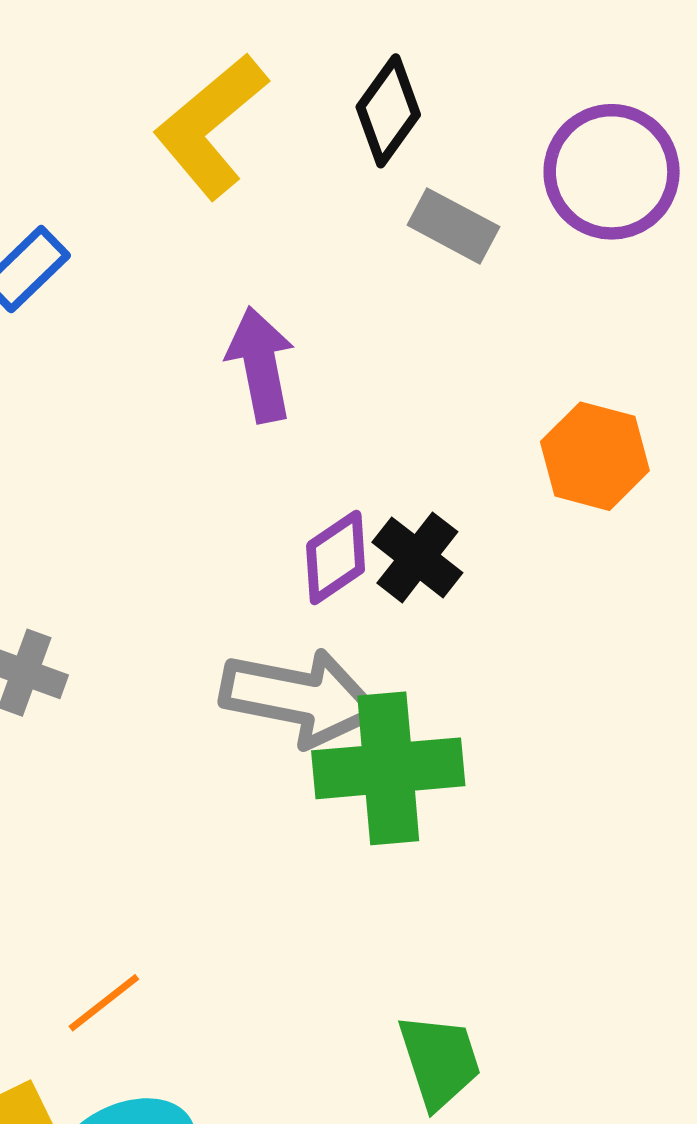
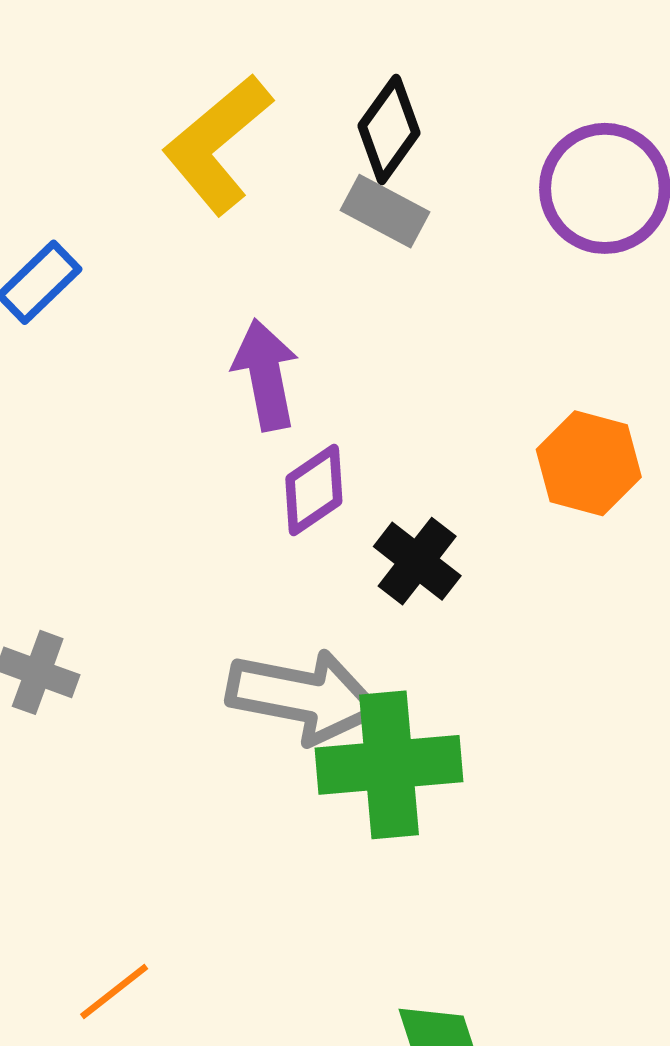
gray rectangle: (453, 226) -> (385, 211), moved
purple diamond: (336, 557) -> (314, 490), moved

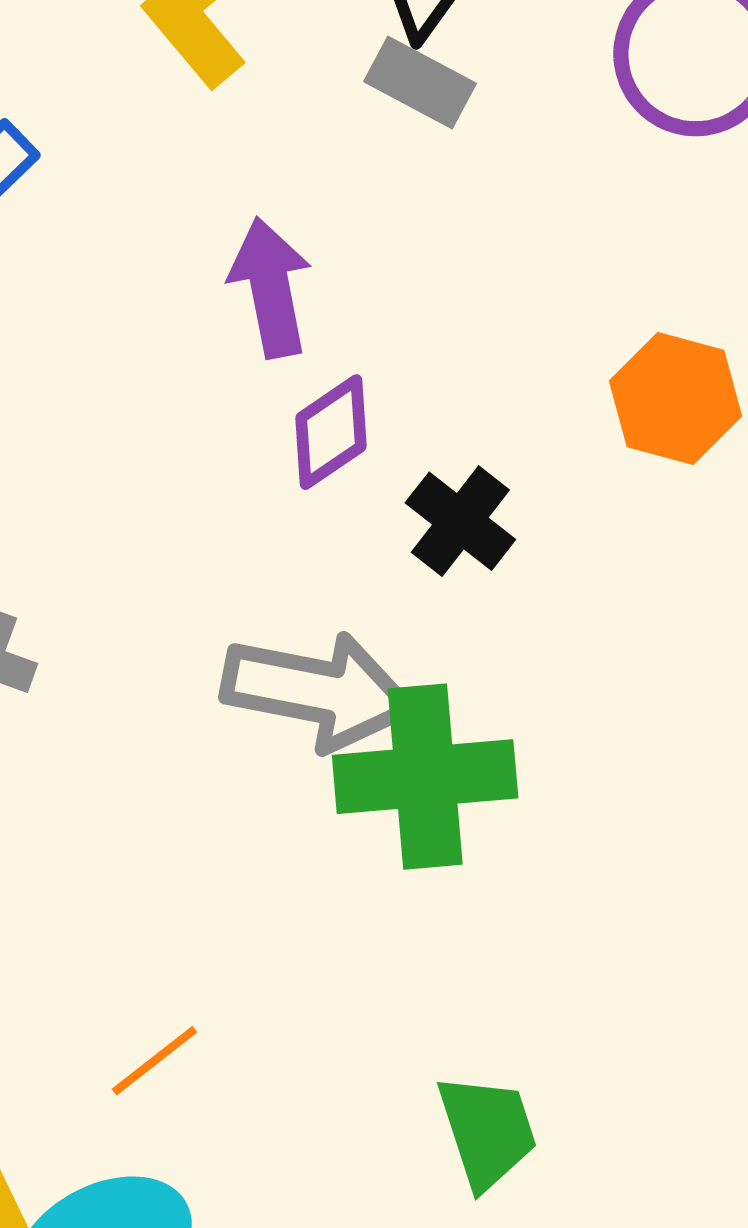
orange line: (114, 991) -> (155, 1061), moved

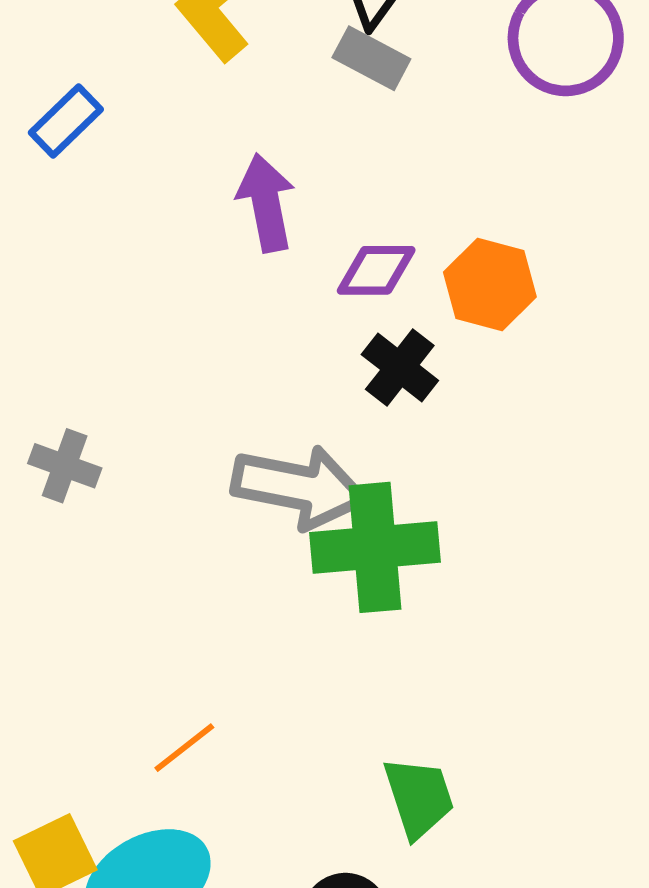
orange hexagon: (675, 398) -> (490, 285), moved
purple diamond: (331, 432) -> (376, 270), moved, turned 34

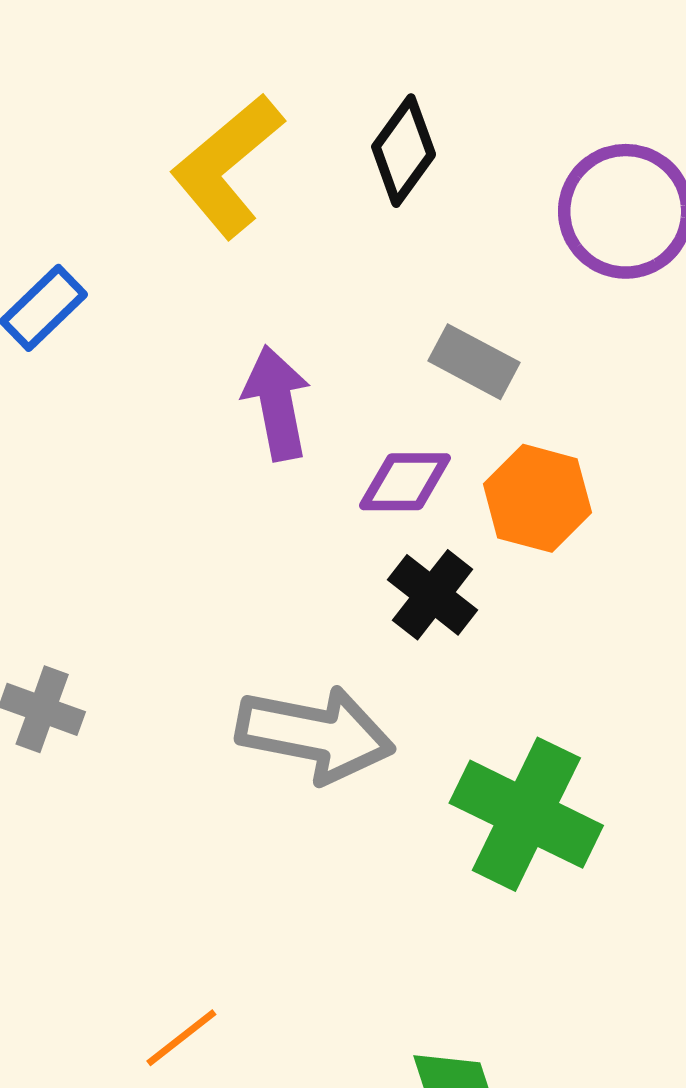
gray rectangle: (371, 58) -> (474, 362), moved
green cross: (375, 547) -> (526, 814), moved, turned 31

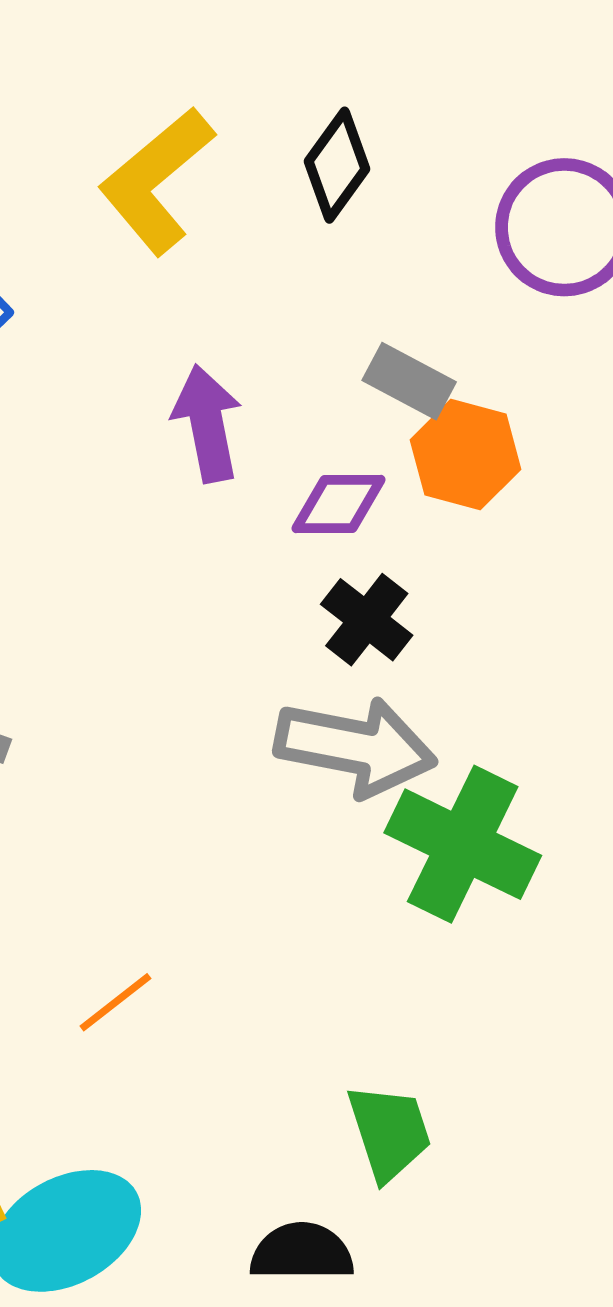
orange hexagon: (537, 498) -> (466, 455), moved
gray arrow: (315, 734) -> (355, 747), moved
orange line: (181, 1038) -> (115, 1002), moved

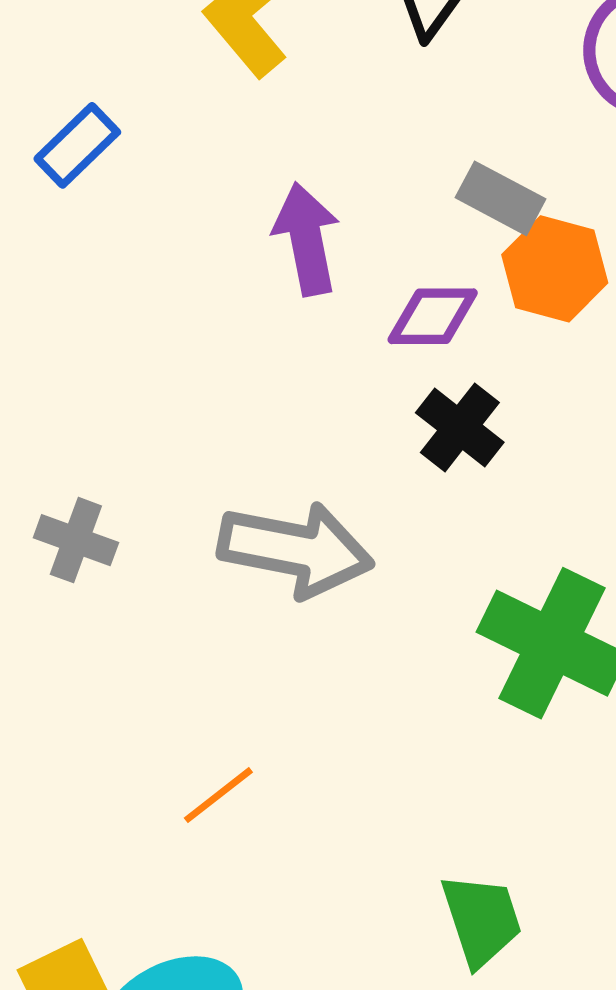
gray arrow: (355, 747) -> (296, 550), moved

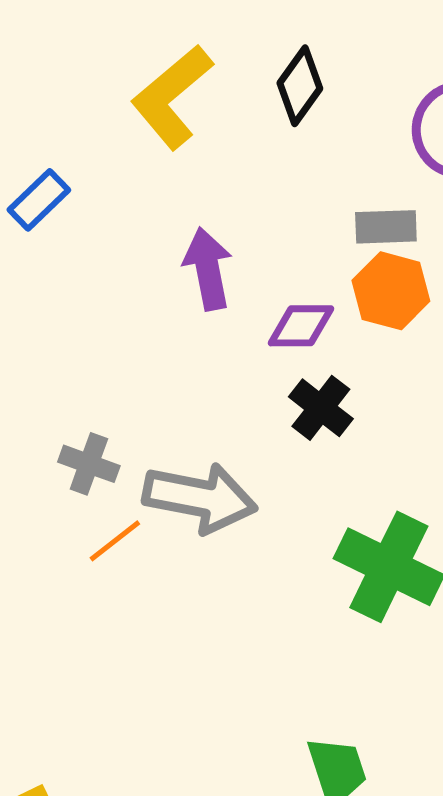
gray rectangle: (500, 198) -> (386, 227), moved, turned -30
gray cross: (76, 540) -> (89, 464), moved
orange line: (218, 795) -> (115, 541), moved

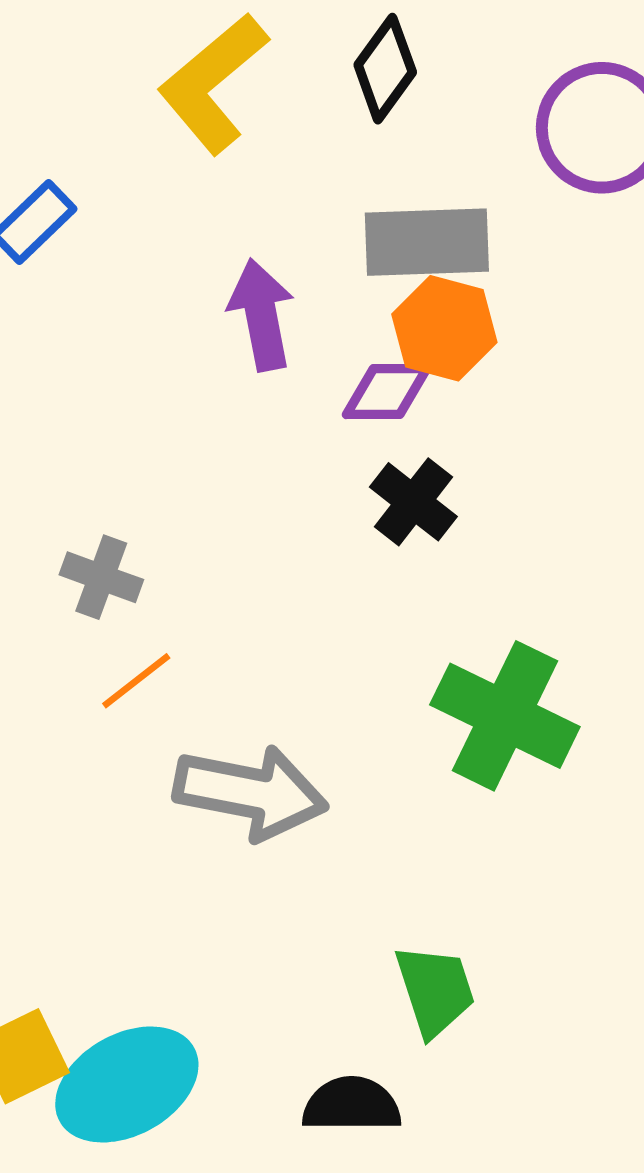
gray rectangle: (386, 227) -> (427, 242), moved, size x1.5
orange hexagon: (391, 291) -> (444, 328), moved
gray arrow: (200, 498) -> (251, 792), moved

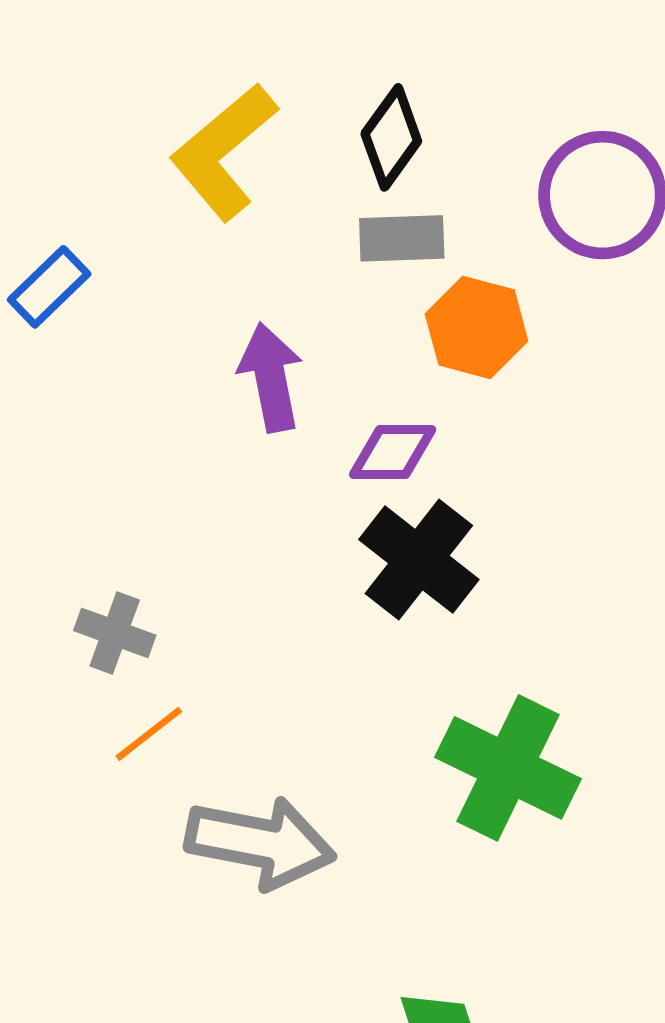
gray rectangle: (427, 242) -> (402, 238), moved, size x0.7
orange hexagon: (444, 328) -> (477, 327), moved
black cross: (413, 502) -> (419, 560), size x1.4

